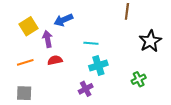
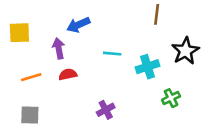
yellow square: (28, 26) -> (19, 33), moved, turned 30
cyan cross: (98, 65) -> (148, 67), moved

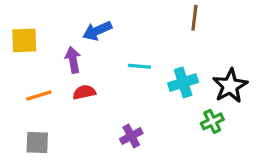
black star: (185, 51) -> (230, 86), moved

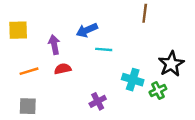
blue arrow: (97, 31) -> (87, 30), moved
cyan cross: (183, 83) -> (133, 80), moved, turned 35

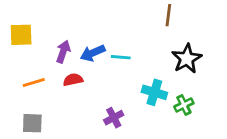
blue arrow: (87, 30) -> (93, 53), moved
purple arrow: (54, 45) -> (63, 52), turned 30
black star: (171, 64) -> (187, 59), moved

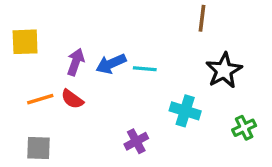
red semicircle: (73, 80) -> (72, 99), moved, turned -132
green cross: (184, 105) -> (244, 128), moved

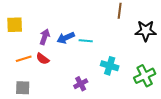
black star: (224, 70) -> (146, 31), moved, turned 30
green cross: (244, 128) -> (145, 76), size x1.5

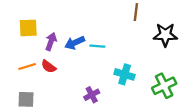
yellow square: (15, 25) -> (28, 28), moved

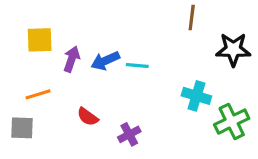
red semicircle: (49, 66) -> (88, 117), moved
cyan cross: (125, 74) -> (196, 96), moved
gray square: (26, 99) -> (22, 128), moved

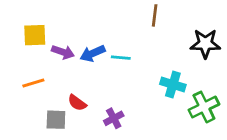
brown line: (192, 18) -> (155, 15), moved
purple arrow: (72, 59) -> (63, 52), turned 90
gray square: (22, 128) -> (56, 120), moved

